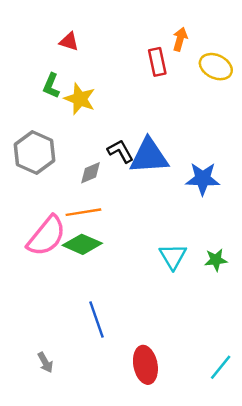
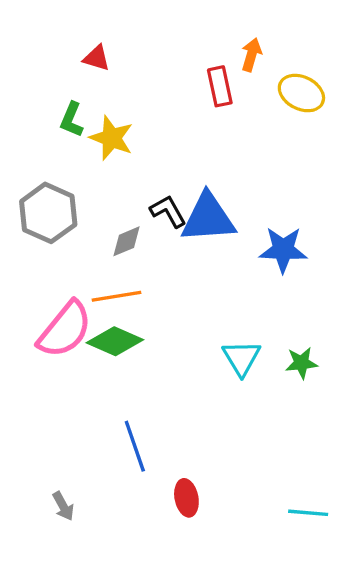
red ellipse: (145, 365) -> (186, 498), moved, size x0.7
cyan line: (221, 367) -> (308, 513), turned 56

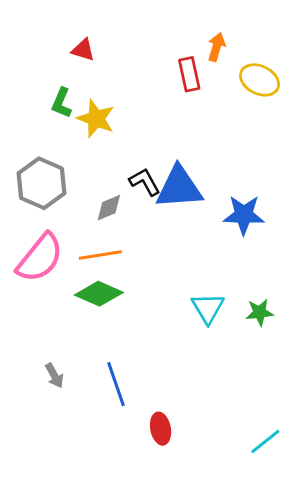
pink semicircle: (65, 330) -> (40, 258), moved
gray arrow: (63, 506) -> (54, 376), moved
cyan line: (308, 513) -> (265, 442), turned -44

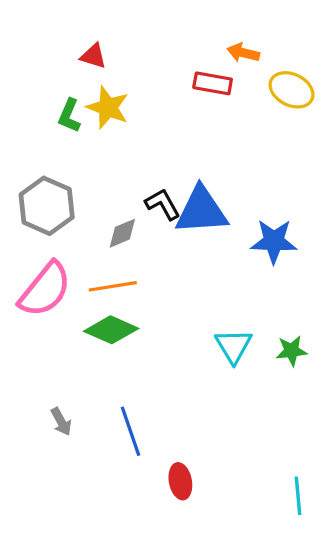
orange arrow: (216, 47) -> (243, 53), turned -92
red rectangle: (189, 74) -> (213, 83), turned -68
yellow star: (96, 119) -> (108, 108), moved
cyan line: (265, 442) -> (298, 496), turned -56

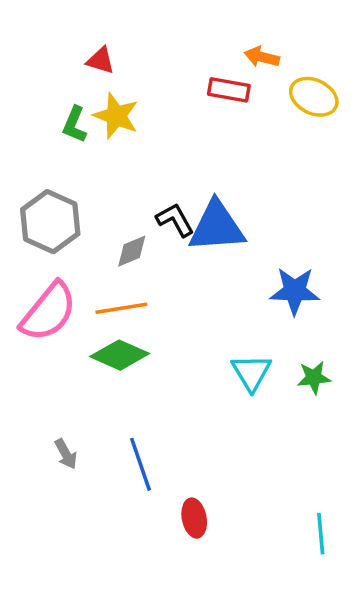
blue star: (274, 241) -> (295, 291), moved

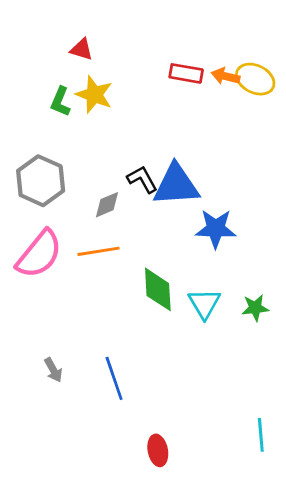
orange arrow: (262, 57) -> (226, 76), moved
blue star: (295, 291) -> (216, 229), moved
green diamond: (120, 355) -> (158, 289), moved, turned 63
red ellipse: (194, 518) -> (158, 450), moved

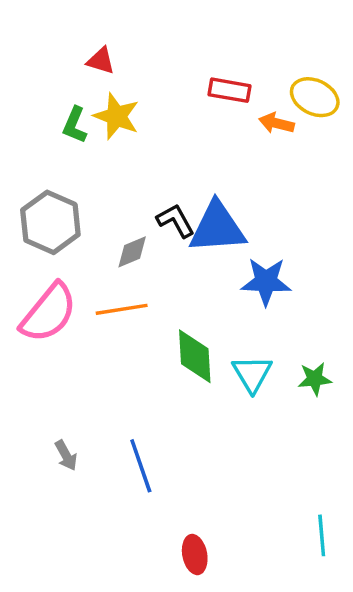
orange arrow: (226, 76) -> (276, 123), moved

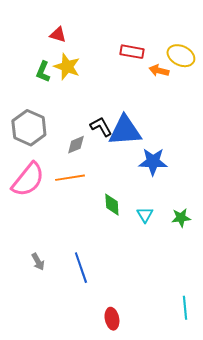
green diamond: (195, 356) -> (112, 205), size x0.7
cyan triangle: (252, 374) -> (145, 215), size x0.7

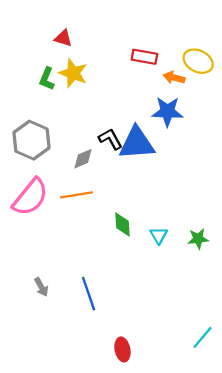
blue star: (153, 162) -> (167, 112), moved
cyan line: (185, 308) -> (203, 337), turned 45

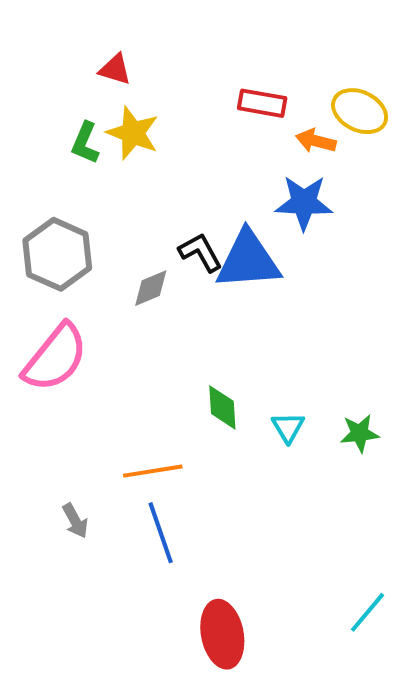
orange line: (76, 195) -> (153, 471), moved
red ellipse: (122, 349) -> (222, 634), size x1.5

